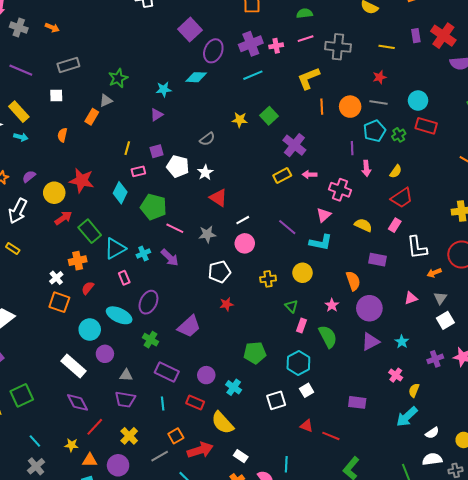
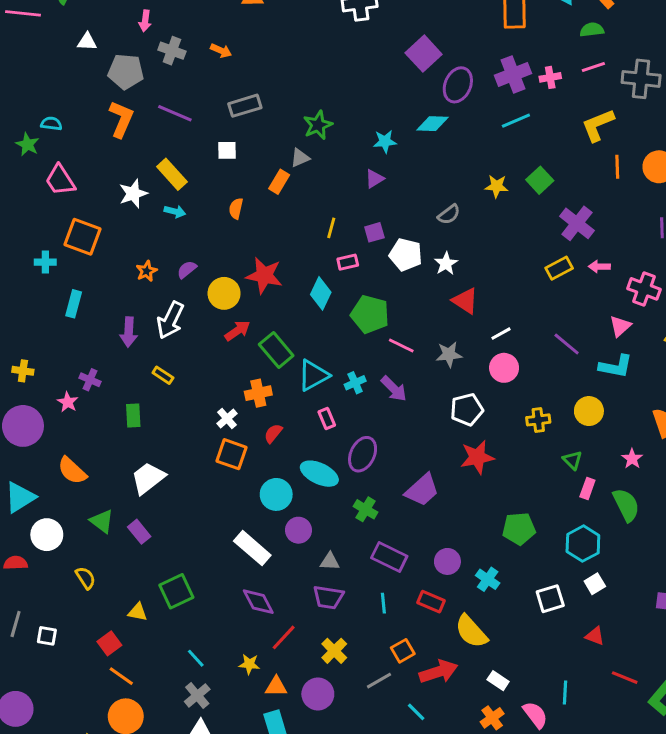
red star: (227, 304) -> (477, 457), size x1.6
red line: (331, 436) -> (625, 678), moved

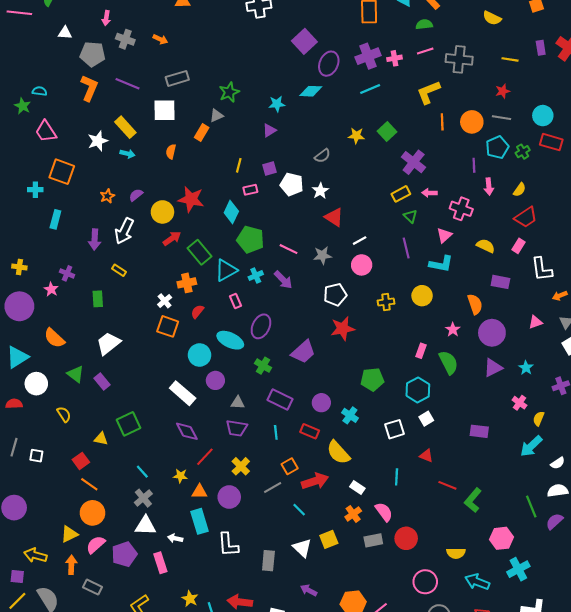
white square: (227, 150) -> (165, 110), size x1.6
green pentagon: (370, 314) -> (250, 240), moved
purple line: (567, 344) -> (406, 248), turned 36
green triangle: (573, 460) -> (410, 216), moved
cyan line: (565, 693) -> (397, 477), moved

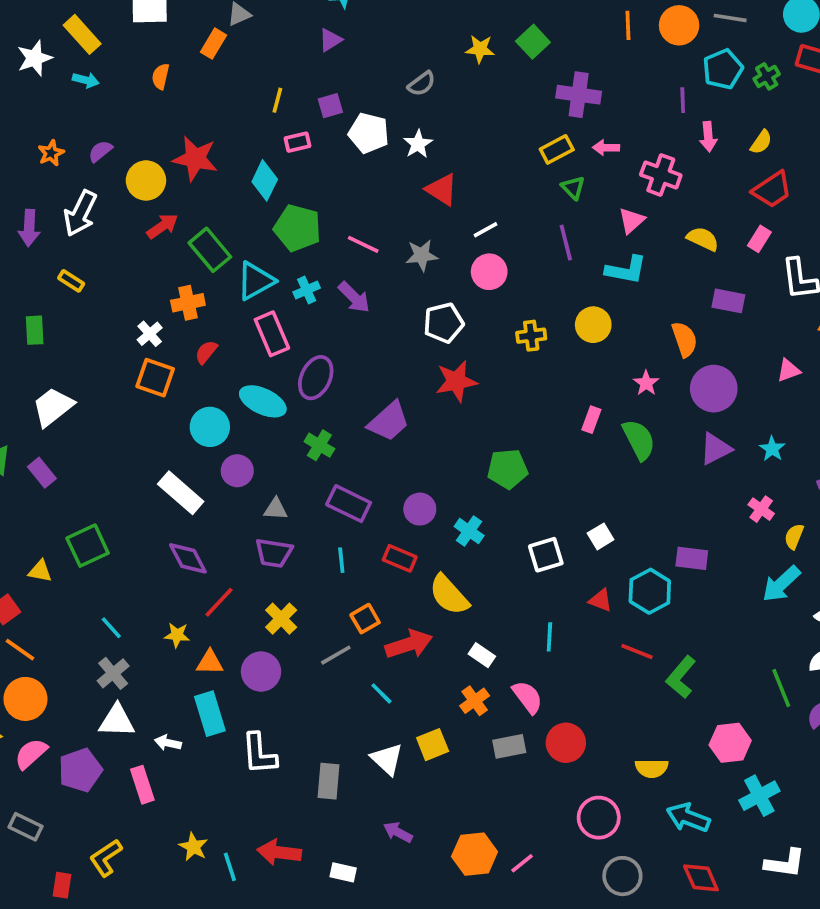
purple cross: (414, 162) -> (579, 95), turned -30
pink rectangle: (236, 301) -> (272, 334), size x1.6
cyan hexagon: (418, 390) -> (650, 591), moved

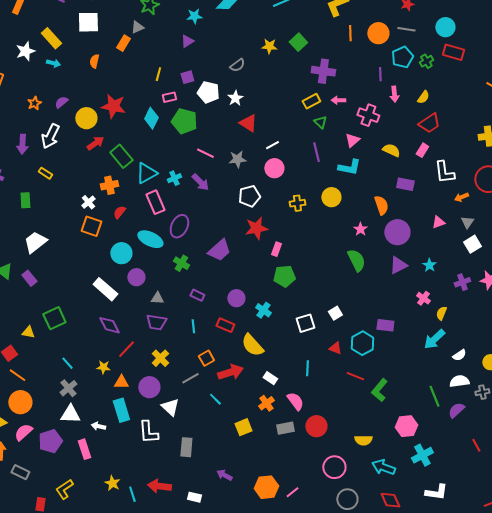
green pentagon: (297, 228) -> (184, 121), moved
pink rectangle: (591, 420) -> (276, 249), moved
purple rectangle: (349, 504) -> (197, 295), size x0.6
white triangle: (387, 759) -> (170, 407), moved

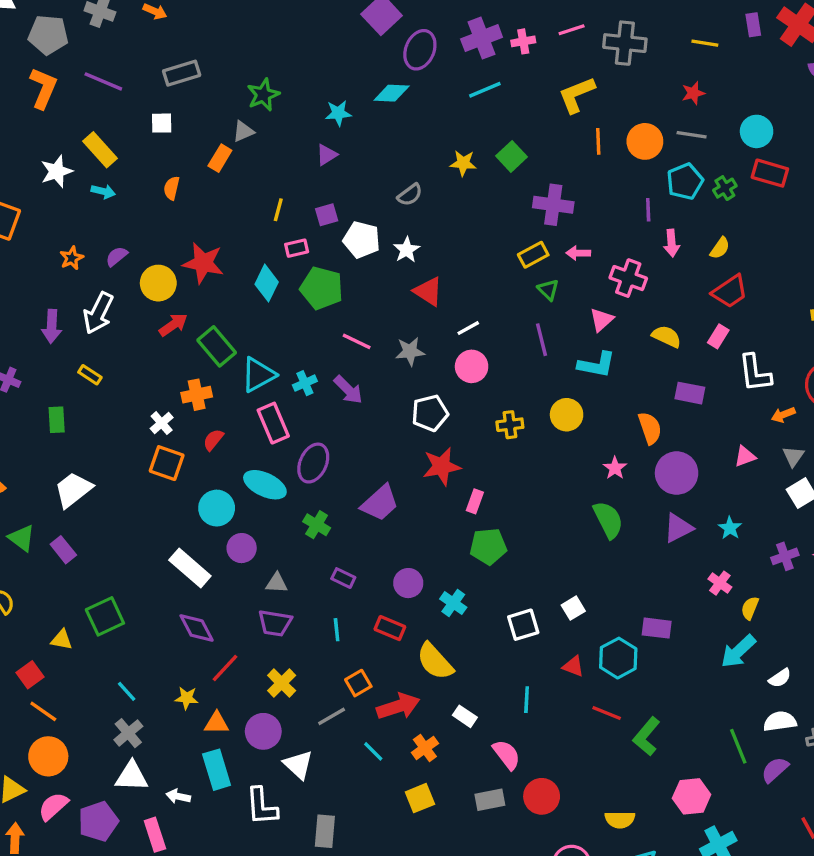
white square: (88, 22) -> (162, 123), size x0.6
orange cross: (266, 403) -> (425, 748), moved

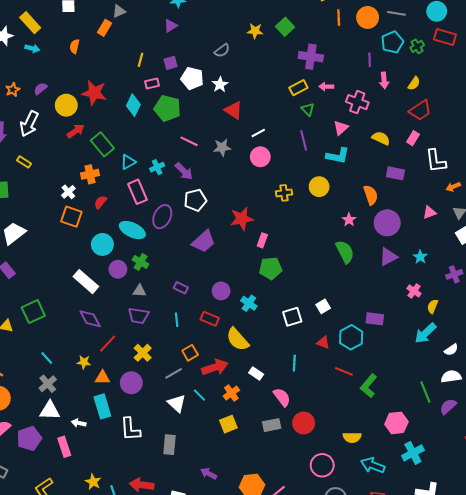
cyan triangle: (258, 375) -> (128, 162), size x0.7
white pentagon: (430, 413) -> (195, 200), moved
green cross: (317, 525) -> (141, 262), moved
white triangle: (298, 765) -> (177, 403), moved

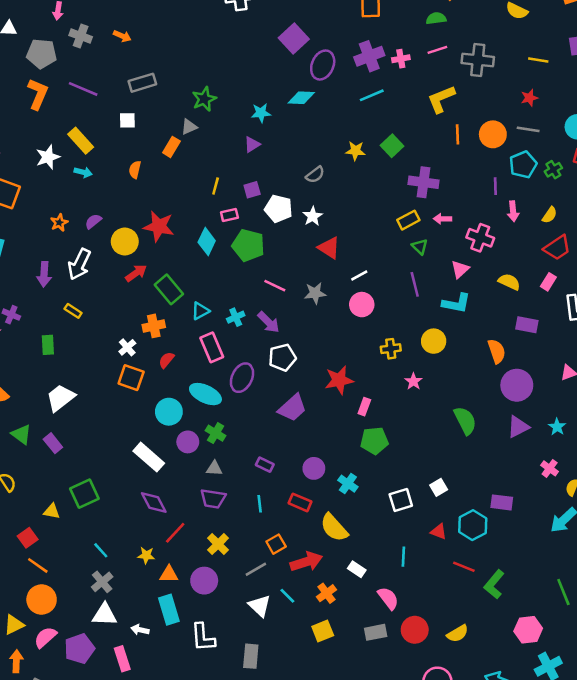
pink star: (349, 220) -> (413, 381), moved
yellow semicircle: (352, 437) -> (458, 634), moved, turned -30

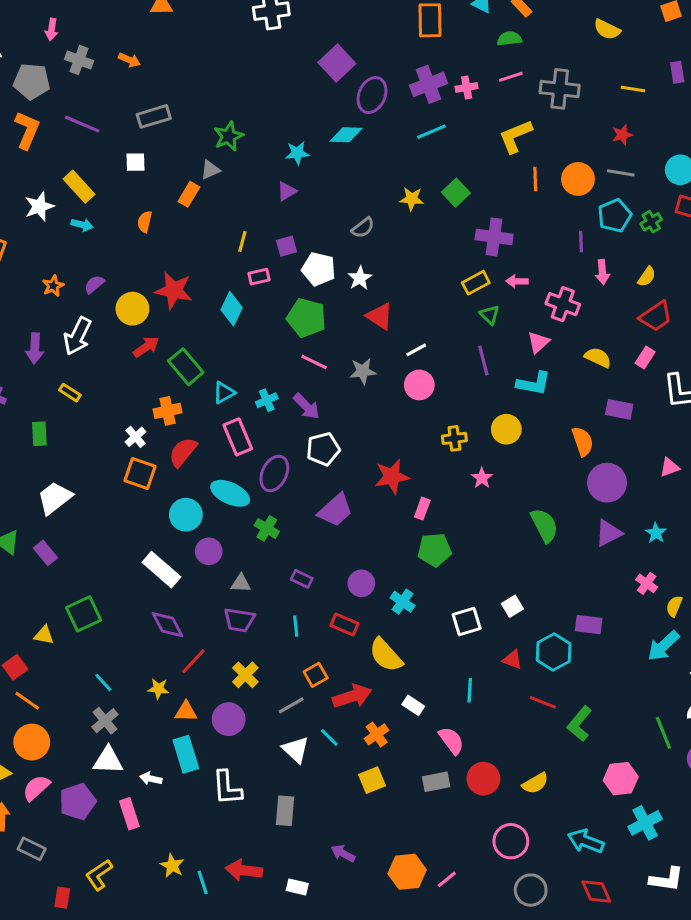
green pentagon: (248, 245) -> (306, 318), moved
red semicircle: (166, 360) -> (183, 452), size x1.5
green cross: (216, 433) -> (267, 528), moved

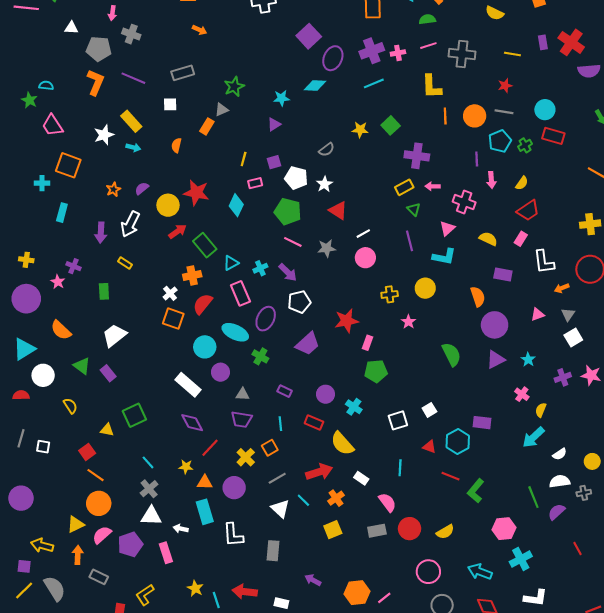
orange arrow: (129, 60) -> (199, 30), moved
yellow L-shape: (515, 136) -> (432, 87), turned -70
orange square: (316, 675) -> (270, 448), moved

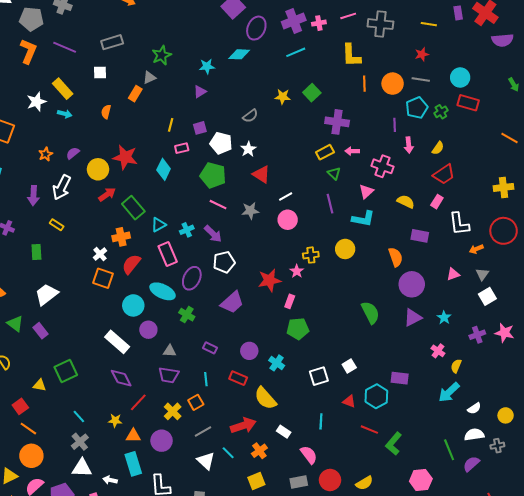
pink star: (408, 322) -> (297, 271), moved

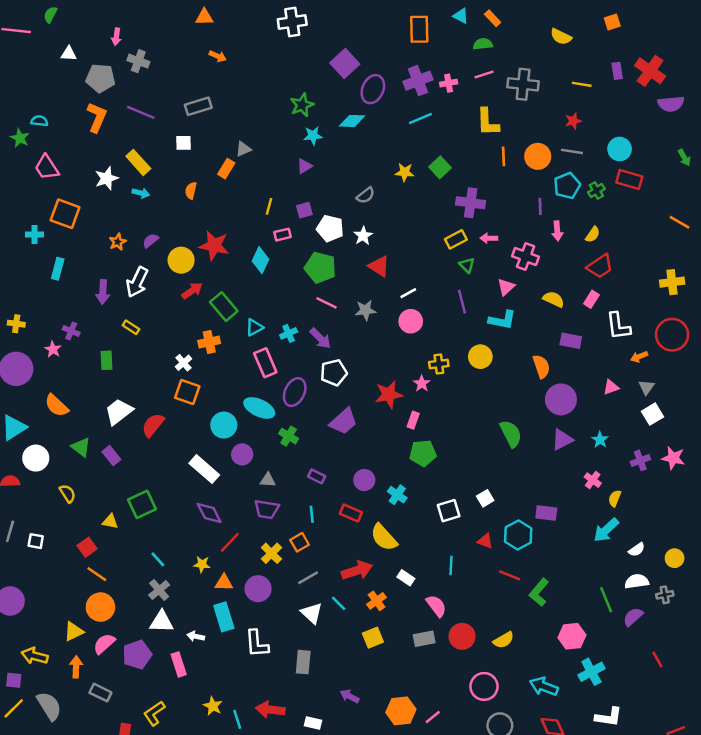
green star: (162, 55) -> (302, 105), moved
red semicircle: (131, 264) -> (153, 425), moved

